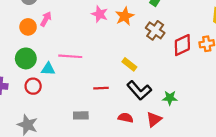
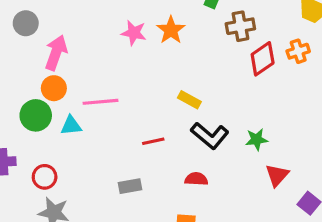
pink arrow: (46, 19) -> (56, 53), size x1.5
orange circle: (28, 27) -> (54, 88), moved
brown cross: (155, 30) -> (240, 26), moved, turned -36
red circle: (33, 86) -> (45, 177), moved
red triangle: (154, 119) -> (277, 175), moved

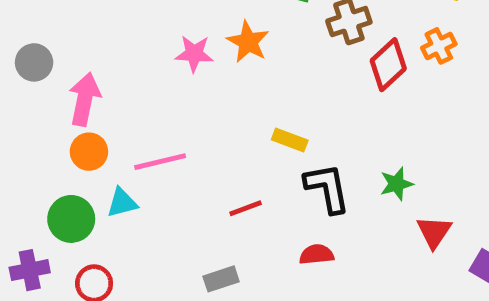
green circle: (36, 115) -> (71, 219), moved
black L-shape: (210, 136) -> (327, 188), turned -132

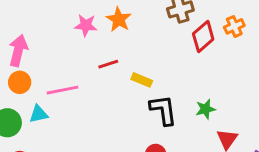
red line: (246, 208) -> (108, 64), moved

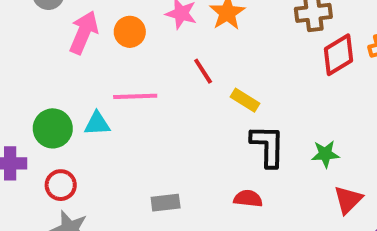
red line: (108, 64) -> (203, 71), turned 66
orange circle: (20, 82) -> (130, 32), moved

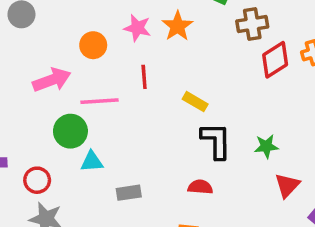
pink arrow: (84, 32) -> (52, 80), moved, turned 48
red line: (203, 71) -> (144, 77), moved, turned 30
cyan triangle: (97, 124) -> (92, 162), moved
green circle: (53, 128) -> (70, 131), moved

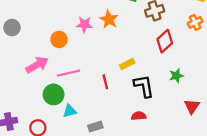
red diamond: (275, 60) -> (165, 41), moved
red line: (144, 77) -> (105, 82), moved
yellow rectangle: (195, 102) -> (127, 64), turned -48
green star: (266, 146) -> (176, 76), moved

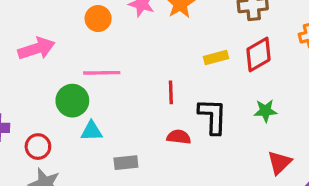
yellow rectangle: (127, 64) -> (216, 58), moved
pink arrow: (37, 65) -> (36, 49), moved
red line: (105, 82) -> (171, 92), moved
red semicircle: (139, 116) -> (179, 137), moved

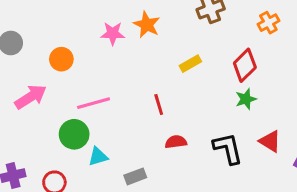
orange circle: (98, 19) -> (61, 59), moved
red diamond: (259, 54) -> (245, 65), moved
black L-shape: (213, 116) -> (228, 148), moved
red triangle: (279, 163) -> (270, 141), turned -30

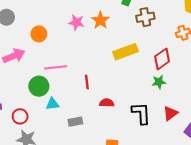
yellow rectangle: (190, 64) -> (126, 52), size x1.6
red line: (159, 105) -> (87, 82), moved
red triangle: (270, 141) -> (170, 113), turned 42

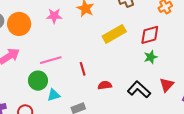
pink star: (76, 22) -> (54, 16), moved
orange circle: (39, 34) -> (19, 24), moved, size x1.5
red diamond: (162, 59) -> (150, 35), turned 30
black L-shape: (141, 113) -> (139, 90), turned -35

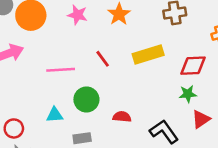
red line: (83, 69) -> (103, 59), moved, turned -32
green circle: (38, 81) -> (86, 100), moved
red triangle: (167, 85) -> (201, 119), moved

